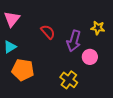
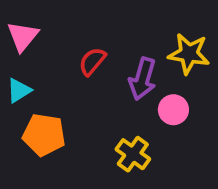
yellow star: (98, 28) -> (189, 54), size x1.5
red semicircle: (48, 32) -> (92, 61), turned -98

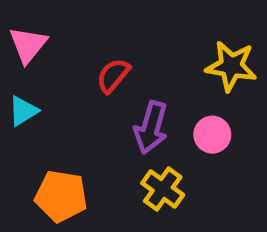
purple arrow: (143, 79) -> (151, 128), moved
orange pentagon: (44, 135) -> (61, 196), moved

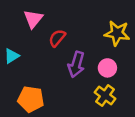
pink triangle: (28, 45) -> (33, 19), moved
yellow cross: (163, 189) -> (105, 96), moved

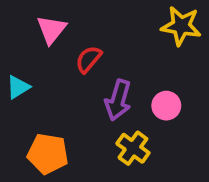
yellow star: (117, 33) -> (181, 26), moved
yellow cross: (105, 96) -> (133, 148), moved

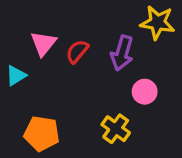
pink triangle: (51, 30) -> (43, 43), moved
purple arrow: (118, 100) -> (122, 53), moved

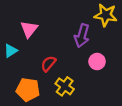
red semicircle: (77, 51) -> (48, 64), moved
yellow cross: (116, 129) -> (65, 86), moved

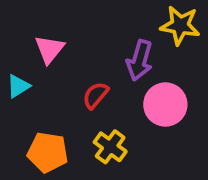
pink circle: (97, 62) -> (165, 104), size x1.5
red semicircle: (48, 64) -> (95, 95), moved

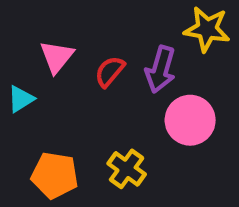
red semicircle: (95, 95) -> (110, 71), moved

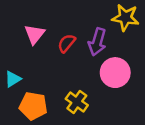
cyan triangle: (21, 99) -> (13, 79), moved

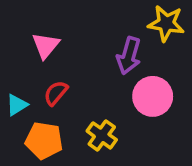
red semicircle: (67, 43) -> (56, 93), moved

